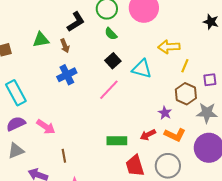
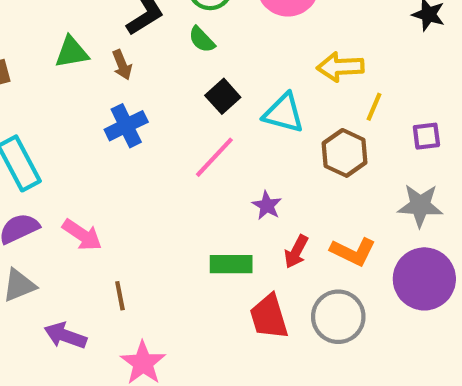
green semicircle: (111, 34) -> (202, 40), moved
brown hexagon: (186, 94) -> (345, 153), moved
purple star: (165, 113) -> (267, 205), moved
red arrow: (148, 135) -> (296, 252), turned -35

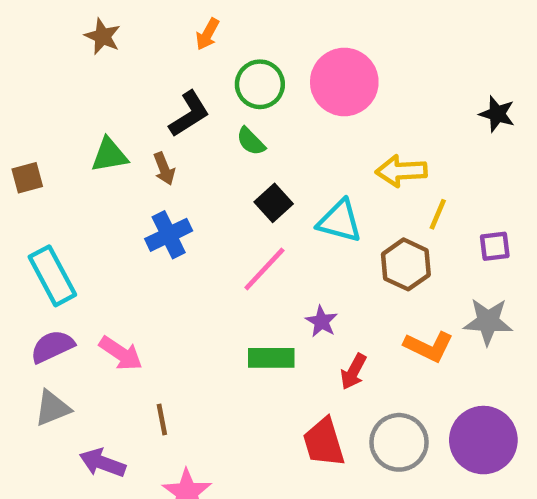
orange L-shape: (353, 252) -> (429, 347), moved
green rectangle: (231, 264) -> (271, 358), moved
purple circle: (424, 279) -> (483, 440), moved

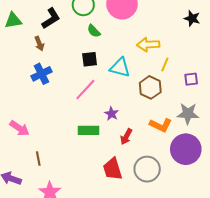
green semicircle: (251, 141) -> (94, 31), moved
green triangle: (109, 155) -> (13, 21), moved
black square: (274, 203) -> (90, 59), turned 35
purple circle: (483, 440) -> (186, 149), moved

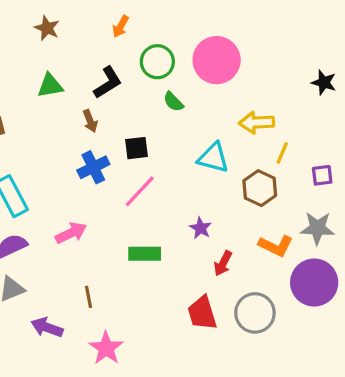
black square: (90, 59) -> (137, 148), moved
pink line: (85, 90) -> (140, 191), moved
pink arrow: (19, 128) -> (71, 233), moved, turned -60
green rectangle: (89, 130) -> (145, 254), moved

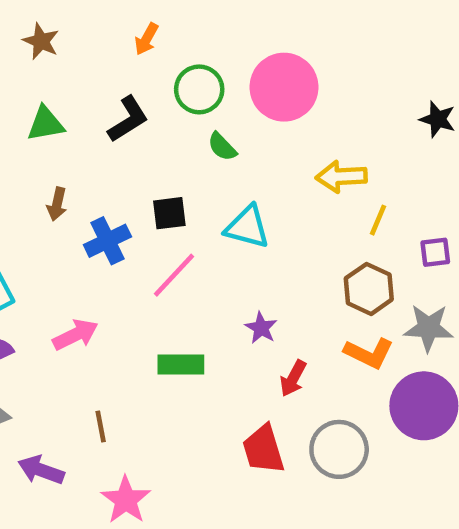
brown arrow: (90, 121) -> (57, 204), moved, turned 35
cyan triangle: (213, 158) -> (247, 227), moved
brown hexagon: (260, 188) -> (369, 289), moved

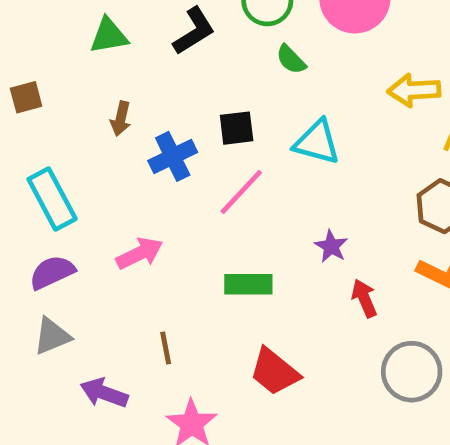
red arrow: (293, 378) -> (364, 298), turned 129
red trapezoid: (263, 449) -> (274, 372), moved, turned -34

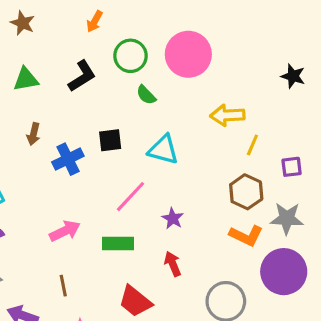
pink line: (241, 192) -> (130, 197), moved
pink arrow: (140, 253) -> (65, 231), moved
red arrow: (364, 298) -> (173, 264), moved

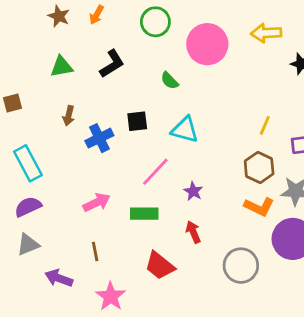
orange arrow: (95, 21) -> (97, 15), moved
green circle: (130, 56) -> (155, 22), moved
yellow arrow: (227, 115) -> (266, 33), moved

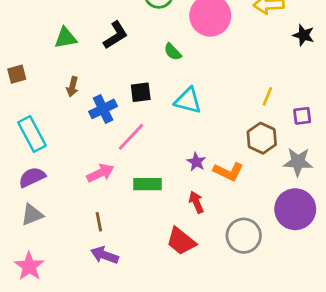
pink line: (155, 172) -> (131, 137), moved
orange L-shape: (259, 207) -> (228, 172), moved
red trapezoid: (160, 266) -> (181, 241), moved
purple arrow: (59, 278) -> (104, 255), moved
pink star: (111, 296) -> (29, 266), moved

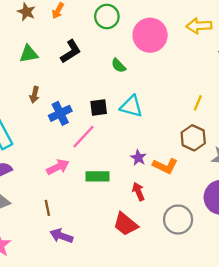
black square: (141, 92) -> (99, 108), moved
brown line: (99, 222) -> (47, 208), moved

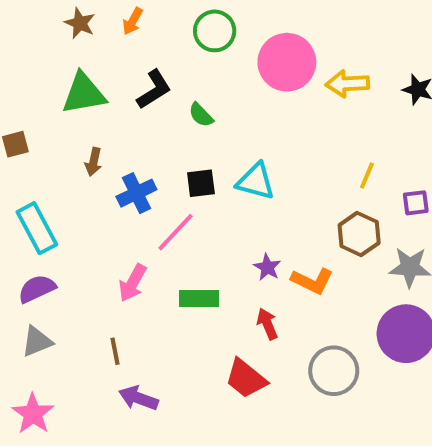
yellow arrow: (199, 26) -> (347, 84), moved
green triangle: (29, 54) -> (84, 93), size x1.4
green semicircle: (119, 66) -> (201, 115), moved
pink arrow: (58, 167) -> (133, 283), turned 145

